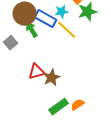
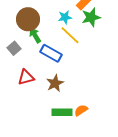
blue rectangle: (46, 19) -> (51, 53), moved
red triangle: (37, 72) -> (26, 77), moved
green rectangle: (59, 107) -> (62, 112), turned 36

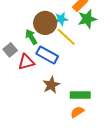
brown circle: (28, 19) -> (45, 23), moved
red triangle: (26, 77) -> (26, 62), moved
green rectangle: (62, 112) -> (80, 95), moved

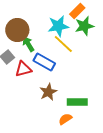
cyan star: (61, 19) -> (58, 26), size x1.5
brown circle: (45, 23) -> (17, 30), moved
orange semicircle: (77, 112) -> (65, 119), moved

